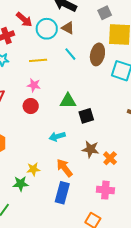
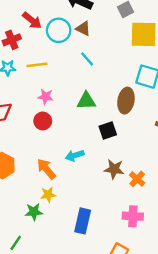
brown ellipse: (97, 54) -> (126, 101), moved
yellow line: (38, 60) -> (37, 65), moved
green triangle: (68, 101) -> (86, 101), moved
orange arrow: (64, 168) -> (46, 169), moved

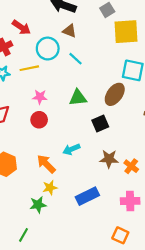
cyan circle: (59, 30) -> (48, 49), moved
brown ellipse: (126, 101) -> (115, 94), turned 30
blue rectangle: (83, 221) -> (87, 196), moved, turned 55

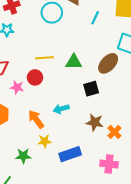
cyan line: (75, 59) -> (95, 18), moved, turned 64
yellow line: (29, 68) -> (45, 58), moved
pink star: (40, 97) -> (17, 87), moved
yellow star: (50, 188) -> (45, 141), moved

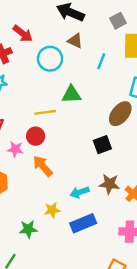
green triangle: (74, 62) -> (71, 94), moved
cyan arrow: (61, 109) -> (80, 192), moved
orange arrow: (36, 119) -> (43, 166), moved

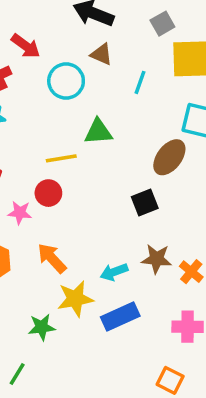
orange arrow: (43, 166) -> (52, 258), moved
yellow star: (52, 210) -> (75, 299), size x1.5

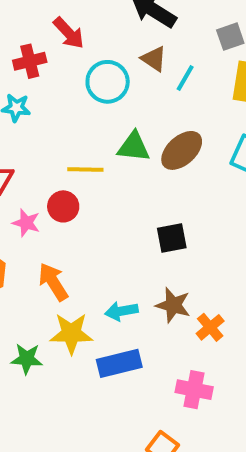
cyan line: (140, 82) -> (185, 78), moved
brown ellipse: (169, 157) -> (182, 150), moved

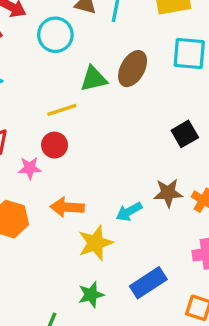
black square: (172, 238) -> (185, 134), moved
orange arrow: (53, 282) -> (67, 207), turned -36
green star: (27, 359) -> (91, 295), moved
blue rectangle: (119, 363) -> (148, 283), moved

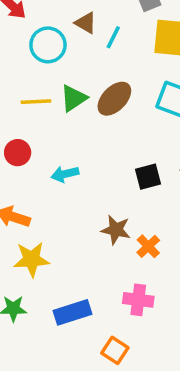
green triangle: (94, 79) -> (74, 98), turned -36
yellow line: (62, 110) -> (36, 102), moved
cyan arrow: (129, 212) -> (65, 174), moved

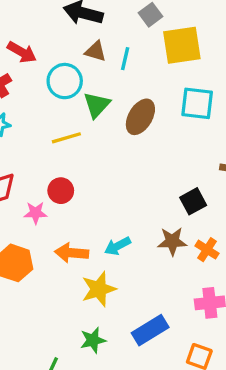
green triangle: (74, 98) -> (97, 105), moved
cyan arrow: (65, 174) -> (118, 246), moved
black square: (148, 177) -> (193, 201), moved

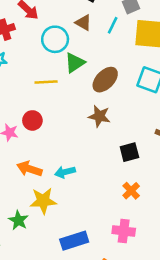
cyan line: (125, 59) -> (113, 25), moved
brown star: (172, 241) -> (99, 116), moved
green star: (93, 340) -> (18, 220), moved, turned 30

